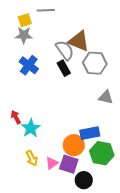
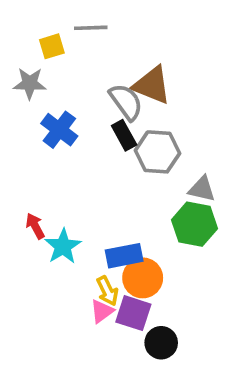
gray star: (24, 35) -> (30, 83), moved
gray hexagon: (95, 63) -> (157, 152), moved
blue rectangle: (90, 133) -> (124, 256), moved
green hexagon: (102, 153) -> (195, 224), moved
yellow arrow: (32, 158) -> (107, 291), moved

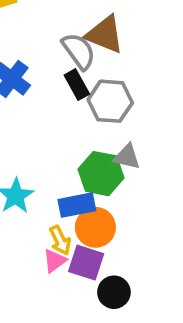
gray triangle: (202, 189) -> (127, 157), moved
green hexagon: (195, 224) -> (101, 174), moved

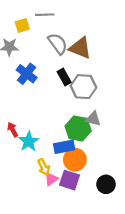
gray semicircle: (79, 51) -> (58, 44), moved
yellow arrow: (60, 240) -> (44, 167), moved
black circle: (114, 292) -> (106, 184), moved

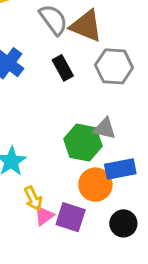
gray hexagon: (83, 87) -> (114, 66), moved
blue rectangle: (64, 147) -> (120, 169), moved
orange circle: (75, 160) -> (95, 185), moved

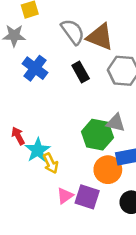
yellow arrow: (33, 199) -> (51, 163), moved

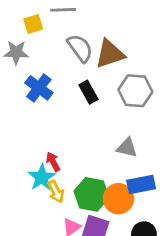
brown triangle: (100, 37) -> (110, 54), turned -40
green hexagon: (97, 135) -> (91, 194), moved
red arrow: (18, 136) -> (53, 162), moved

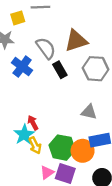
gray semicircle: (80, 48) -> (46, 48), moved

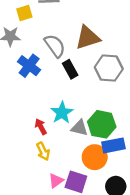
gray triangle: (89, 112) -> (79, 128), moved
cyan star: (24, 135) -> (62, 113), moved
green hexagon: (62, 148) -> (102, 124), moved

